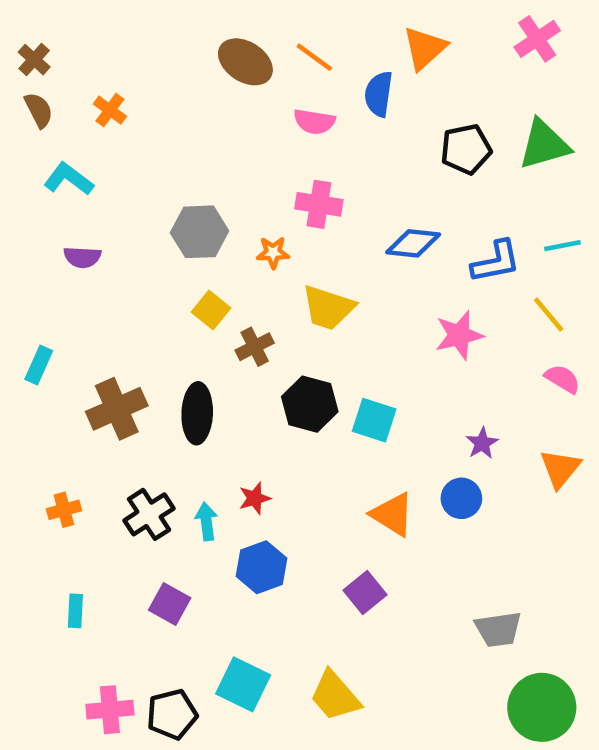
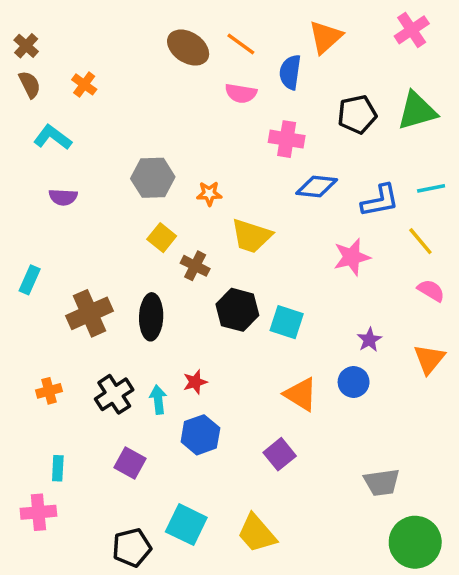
pink cross: (319, 204) -> (287, 139), moved
brown cross: (255, 347) -> (195, 266), turned -36
pink cross: (110, 710) -> (38, 512), moved

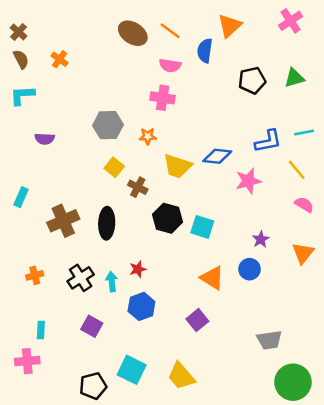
green triangle: (417, 111) -> (294, 78), size x0.7
cyan L-shape: (53, 137) -> (22, 95), moved, turned -40
pink cross: (287, 139) -> (163, 98), moved
blue diamond: (317, 187) -> (217, 156), moved

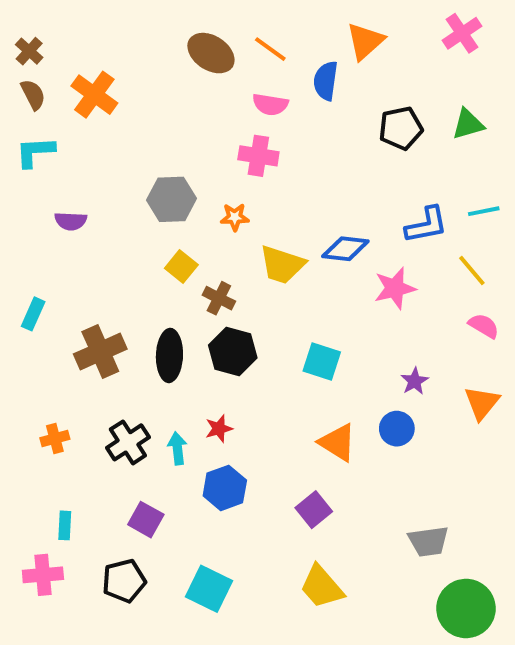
orange cross: (60, 59) -> (94, 95), size x1.6
black hexagon: (168, 218) -> (233, 352), moved
yellow trapezoid: (181, 376) -> (322, 587), moved
black pentagon: (93, 386) -> (124, 581), moved

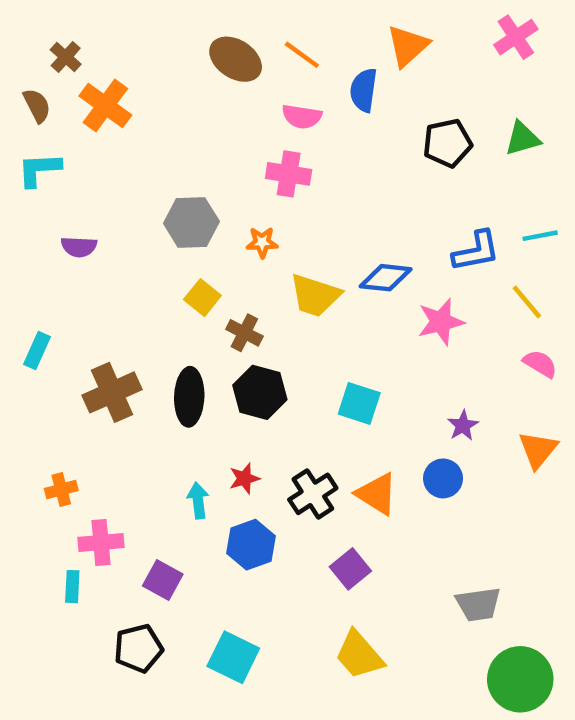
brown cross: (29, 51) -> (66, 57), moved
black cross: (128, 442) -> (313, 494), moved
pink cross: (43, 575) -> (101, 542), moved

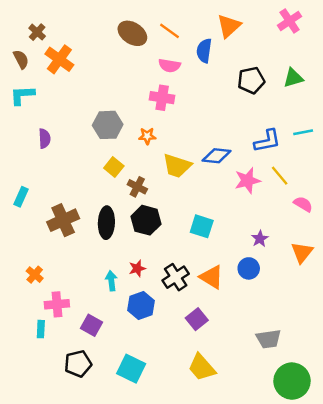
purple semicircle: (79, 247) -> (45, 139), turned -96
yellow line: (527, 302) -> (280, 176), moved
orange cross: (61, 489) -> (35, 275), turned -35

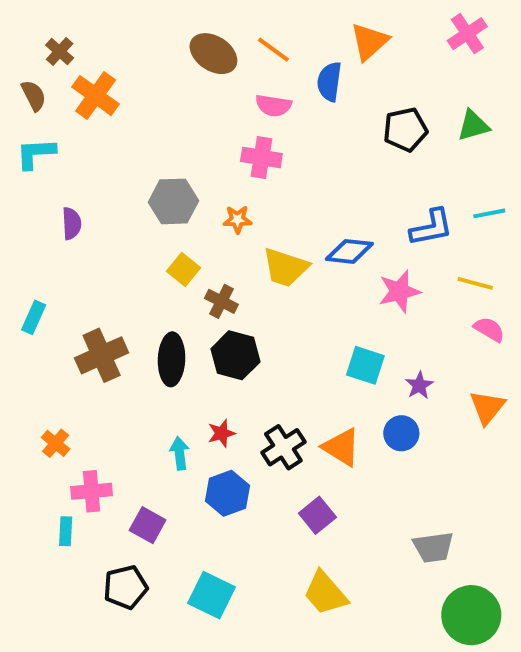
yellow line: (280, 176) -> (475, 283), moved, turned -35
cyan square: (202, 226) -> (365, 365), moved

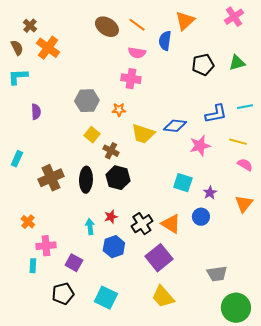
purple square: (317, 515) -> (159, 258), size x1.5

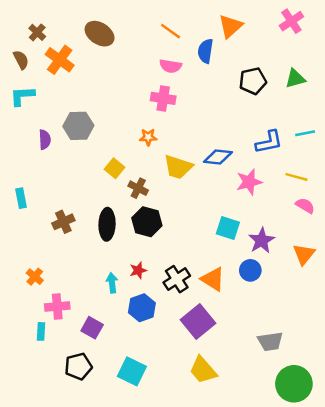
brown ellipse: (107, 27) -> (100, 34), moved
gray hexagon: (87, 101) -> (78, 126), moved
cyan rectangle: (17, 159) -> (21, 198), turned -35
brown cross: (51, 178) -> (63, 222), size x0.7
purple star: (210, 193) -> (262, 240), size x1.5

